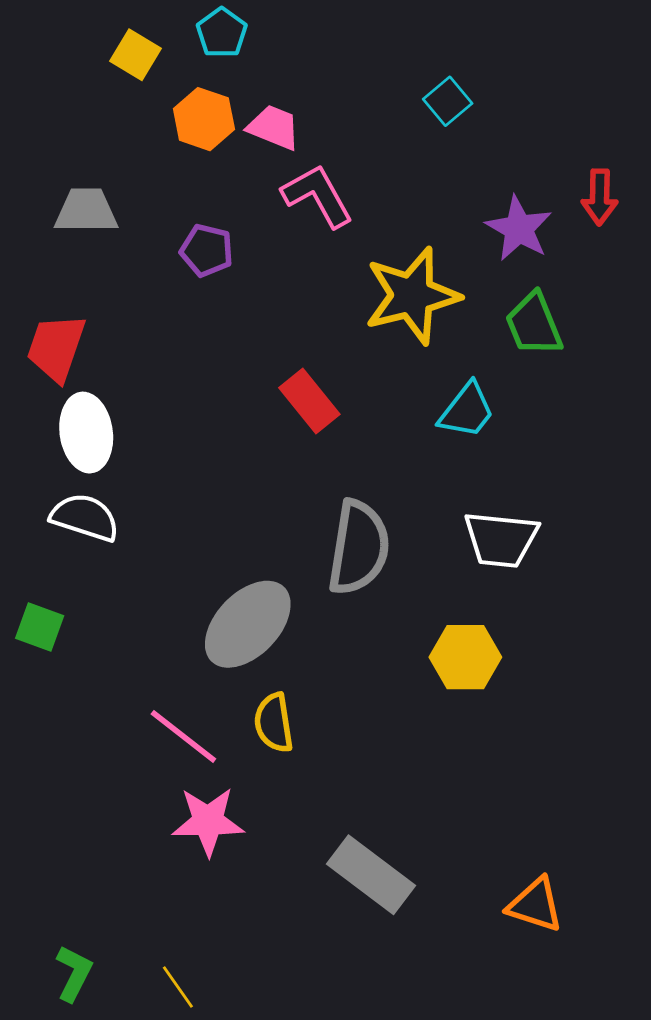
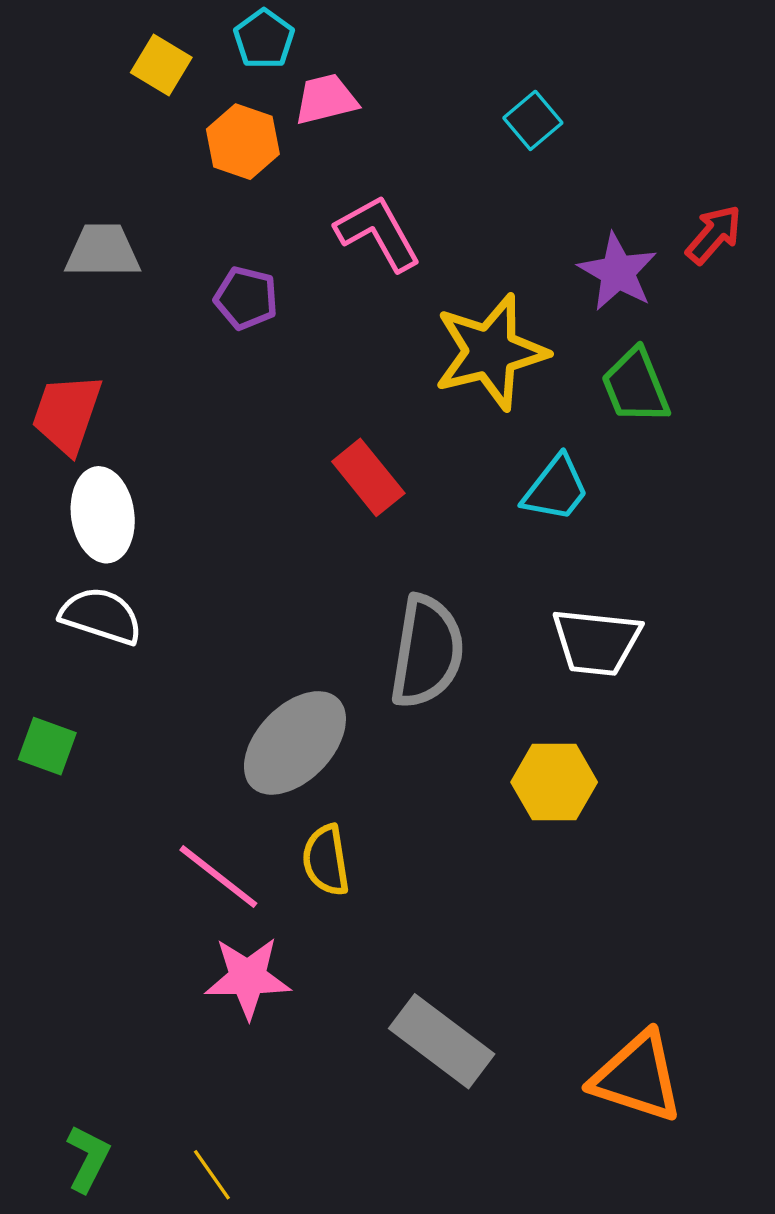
pink trapezoid: (274, 127) -> (326, 99), moved, turned -36
red arrow: (600, 197) -> (714, 235), turned -140
orange triangle: (535, 905) -> (637, 1077), size x1.4

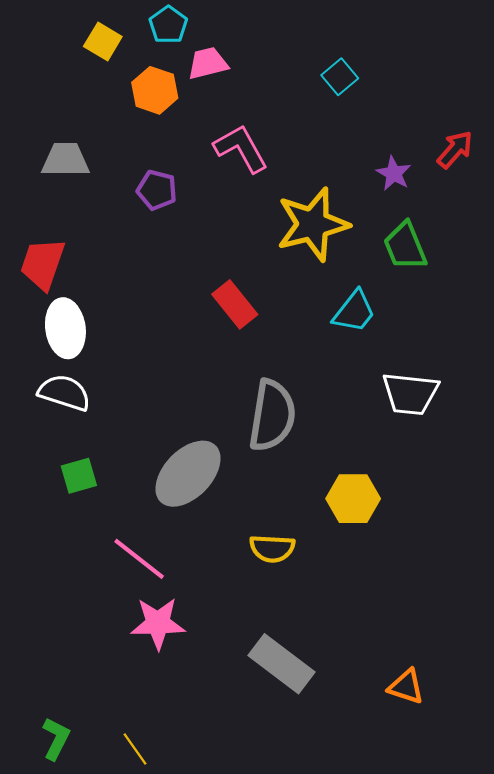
purple star: (618, 272) -> (394, 173), size x0.7
white trapezoid: (596, 642) -> (410, 394), moved
green square: (47, 746) -> (79, 476), moved, turned -36
yellow semicircle: (326, 860) -> (272, 548), moved, turned -78
orange triangle: (637, 1077) -> (406, 687), size x0.6

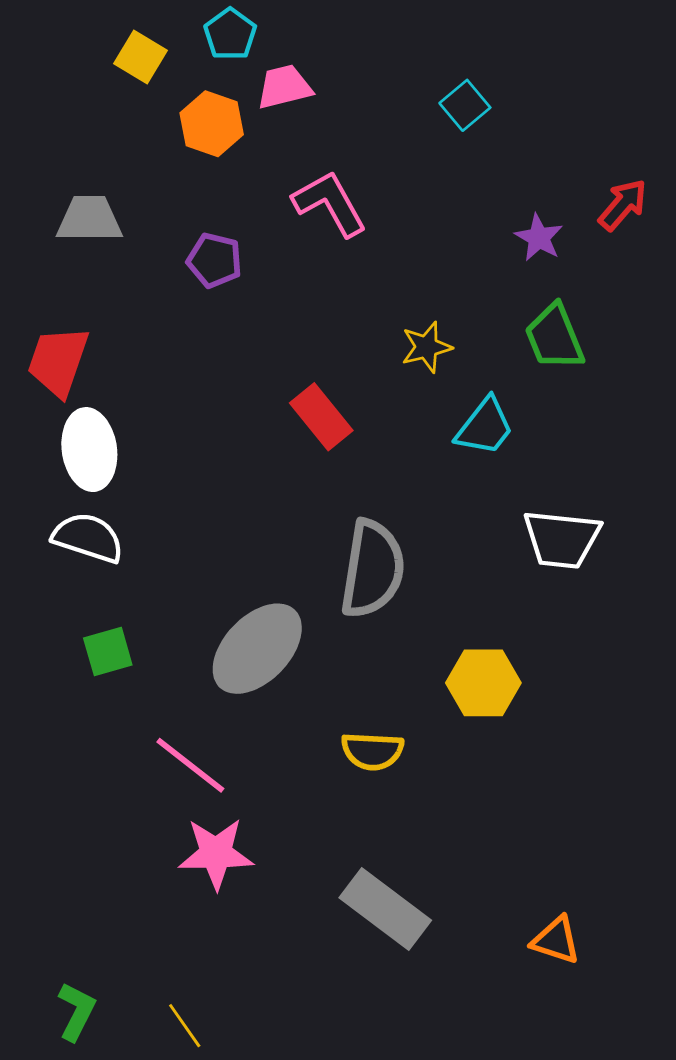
yellow star: (313, 224) -> (426, 347), moved, size x0.5

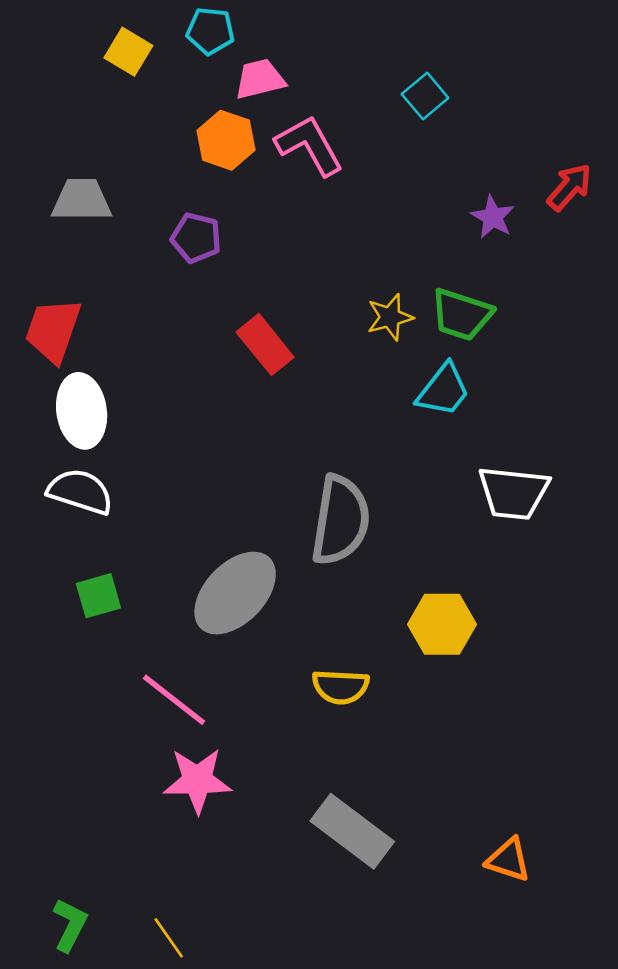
cyan pentagon: (230, 34) -> (210, 31), turned -30
orange hexagon: (212, 124) -> (226, 140), moved
pink L-shape: (330, 203) -> (309, 145), moved
green trapezoid: (555, 337) -> (462, 315), moved, turned -50
red rectangle: (321, 417) -> (265, 345), moved

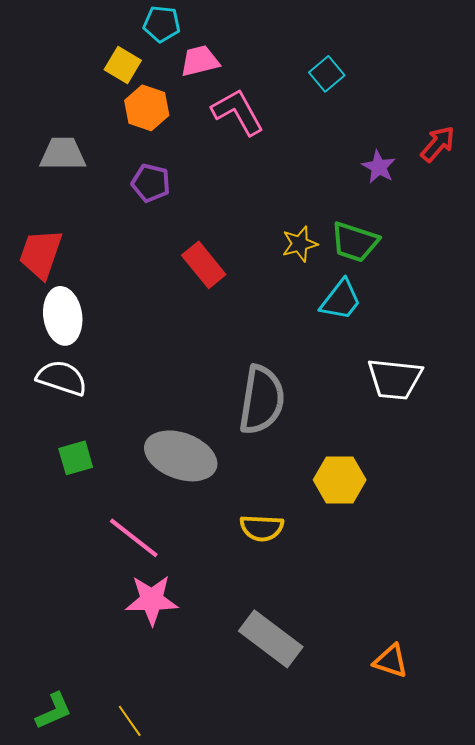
yellow square: (128, 52) -> (123, 65), moved
orange hexagon: (226, 140) -> (147, 108), moved
gray ellipse: (235, 593) -> (181, 456), turned 66
green L-shape: (70, 925) -> (54, 711), turned 39

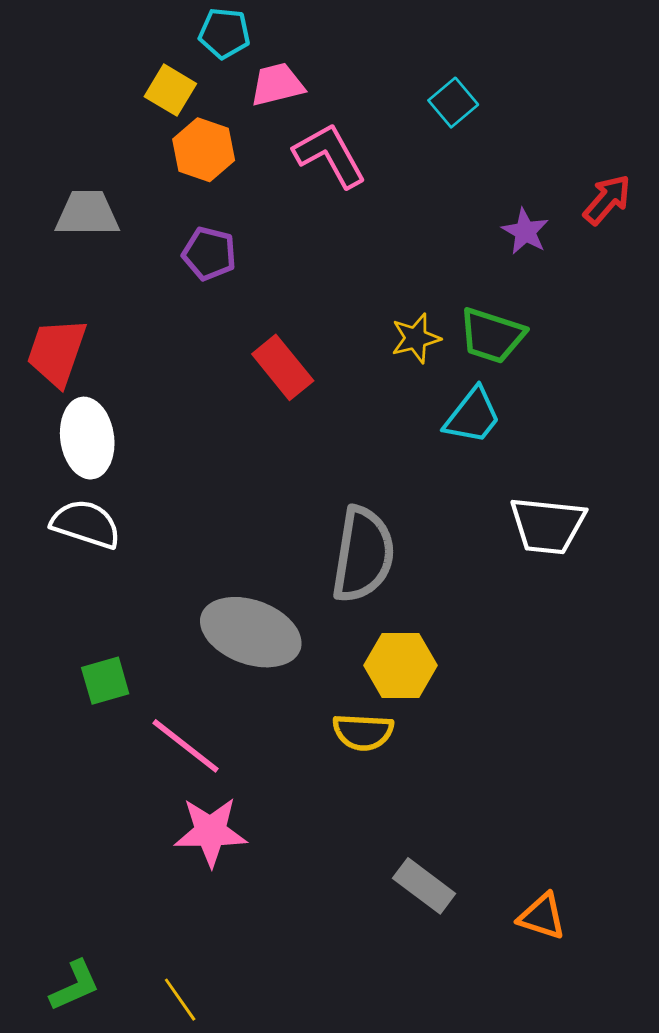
green square: (76, 458) -> (105, 681), moved
yellow hexagon: (340, 480) -> (400, 665), moved
gray rectangle: (271, 639) -> (424, 886), moved, size x0.7

